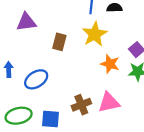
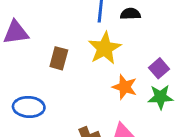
blue ellipse: (36, 79) -> (29, 107), turned 35

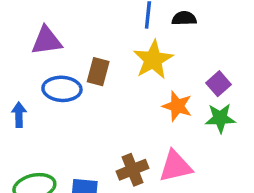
blue ellipse: (29, 107) -> (62, 89), moved

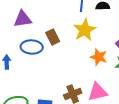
brown rectangle: (98, 72) -> (53, 37), turned -42

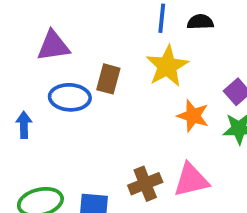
brown rectangle: (53, 37) -> (108, 79), turned 42

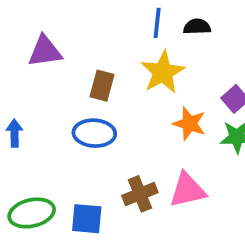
blue ellipse: (70, 97) -> (94, 133), moved

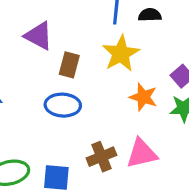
purple triangle: (45, 51) -> (39, 36), moved, turned 36

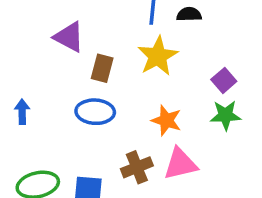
orange star: (143, 97) -> (166, 120), moved

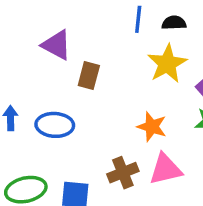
yellow star: (158, 56) -> (167, 64), moved
blue ellipse: (95, 112) -> (55, 125), moved

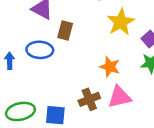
blue ellipse: (55, 125) -> (40, 50), moved

